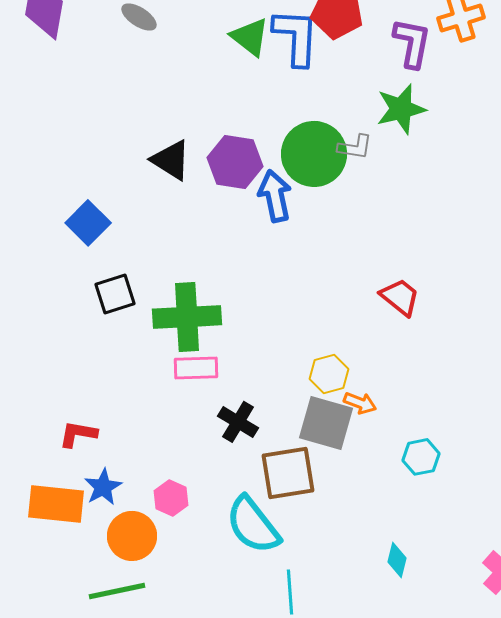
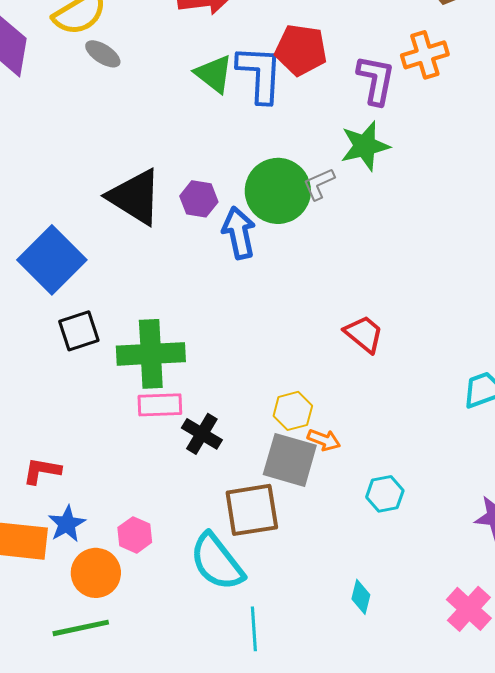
gray L-shape: (355, 147) -> (319, 184), turned 147
black triangle: (171, 160) -> (135, 197), size x1.4
purple hexagon: (235, 162) -> (199, 199), size x0.7
blue square: (88, 223) -> (52, 260), size x1.5
black cross: (238, 422) -> (202, 434), moved

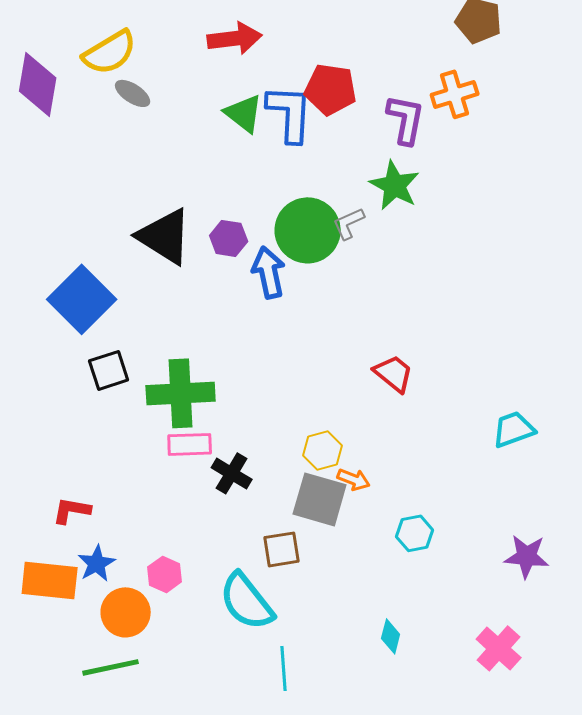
green star: (365, 146) -> (395, 185), turned -30
brown square: (252, 510) -> (282, 549), size x0.7

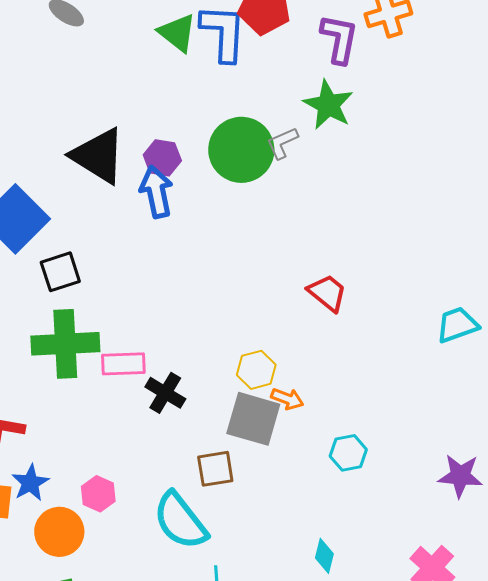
blue arrow: (269, 272) -> (156, 192), moved
black square: (109, 370) -> (60, 272), moved
green cross: (181, 393) -> (65, 344), moved
cyan trapezoid: (514, 429) -> (457, 325), moved

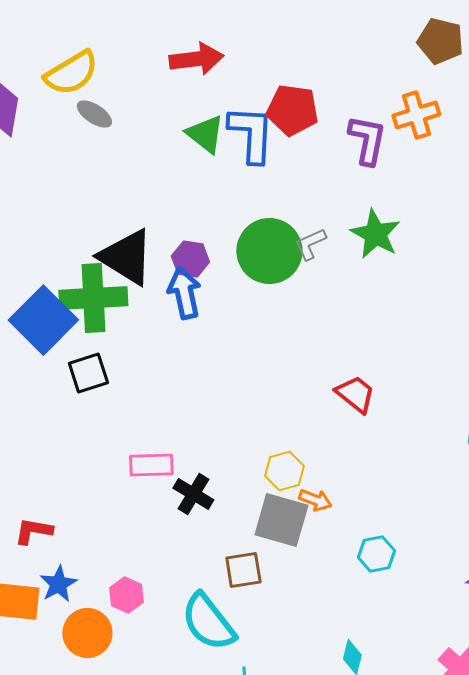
green star: (328, 105) -> (375, 234), moved
green cross: (65, 344) -> (93, 298), moved

